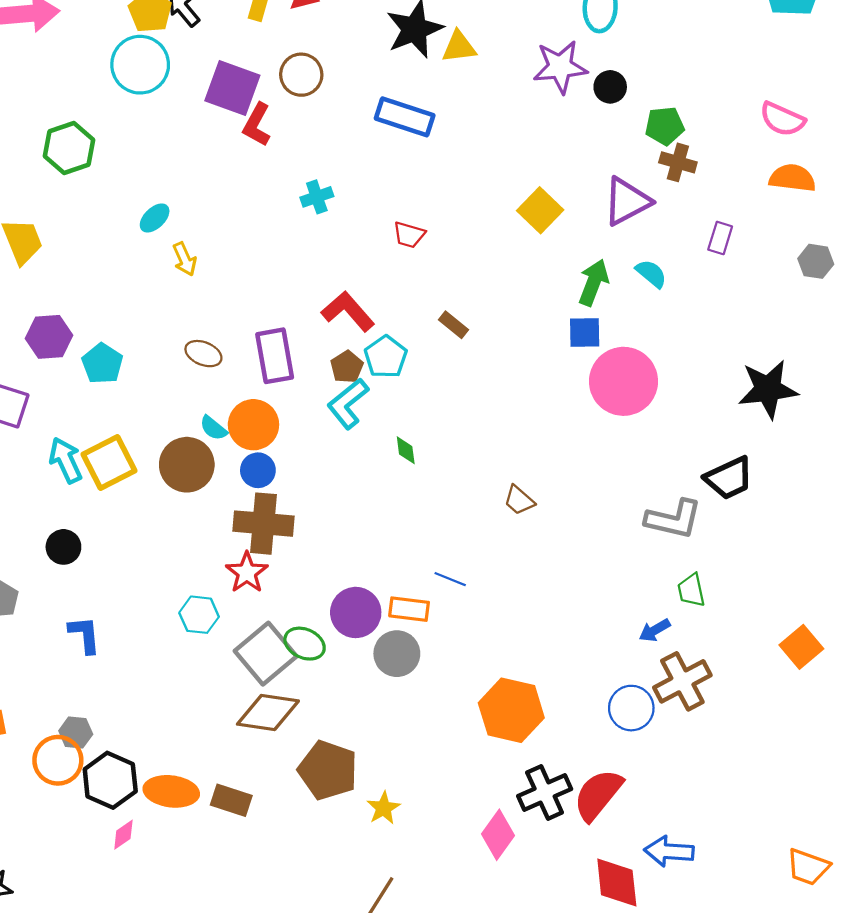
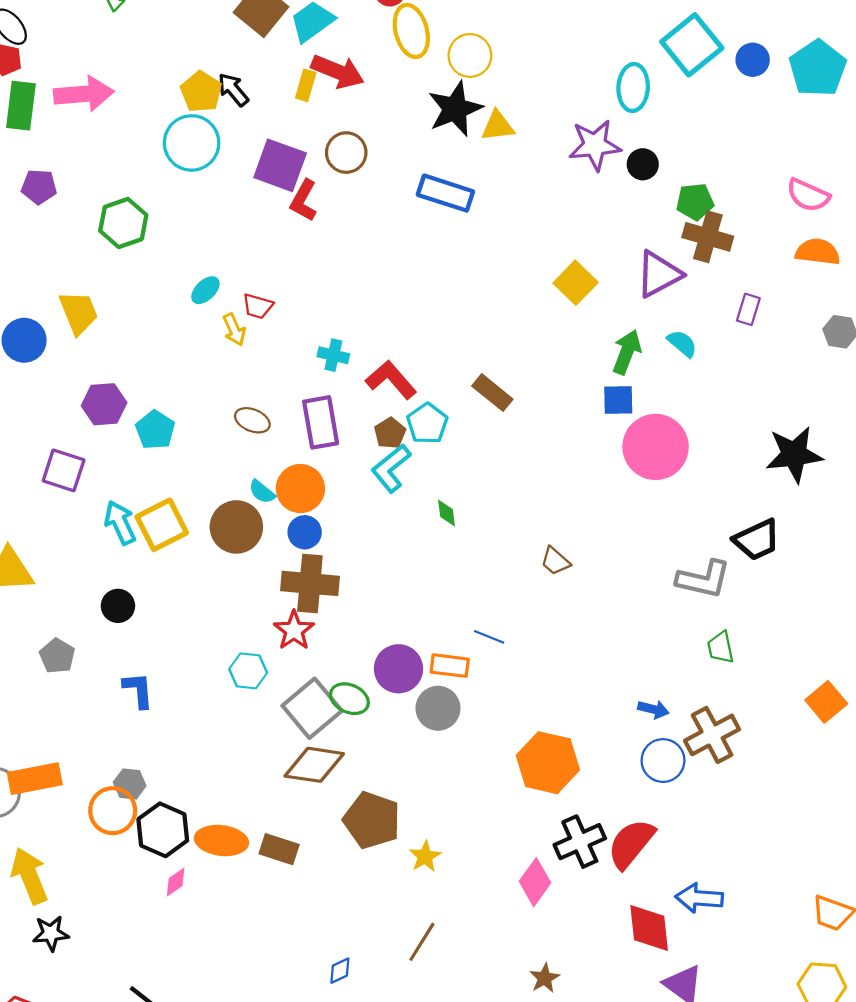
brown cross: (678, 162) -> (708, 237), size x1.4
cyan cross: (317, 197) -> (333, 355), moved, turned 32
red trapezoid: (409, 235) -> (258, 306), moved
brown rectangle: (453, 325) -> (492, 393), size x1.4
blue arrow: (655, 630) -> (653, 709), moved, turned -136

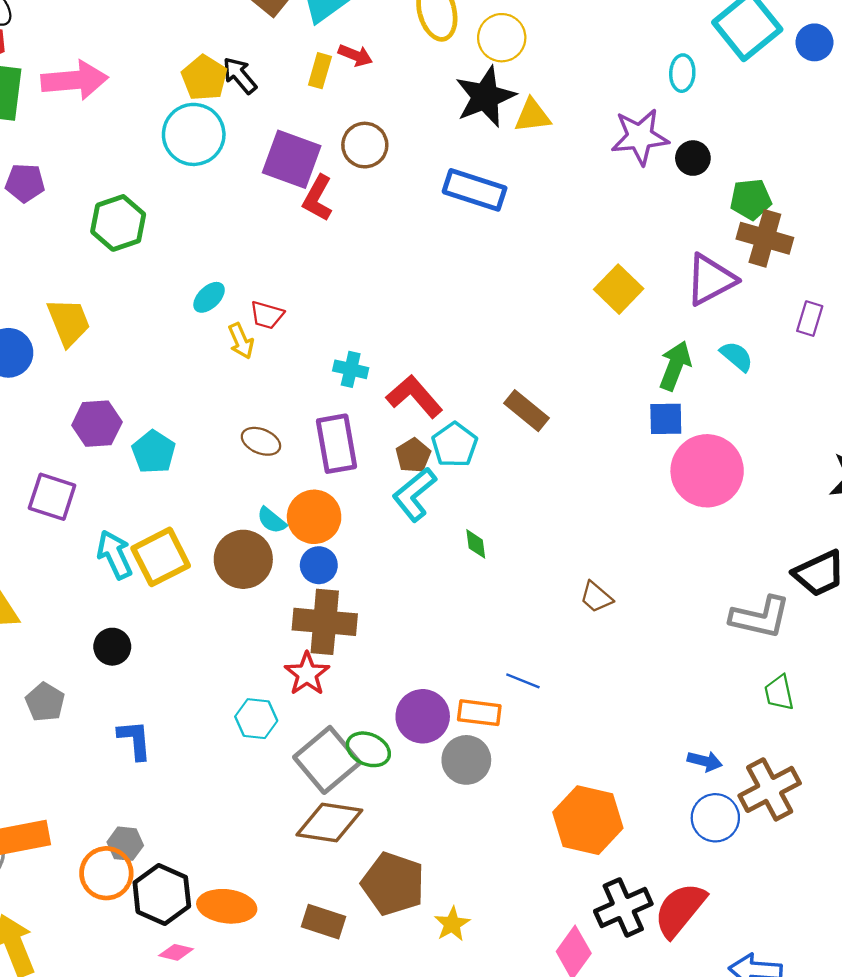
red arrow: (338, 71) -> (355, 55), size x0.6
cyan ellipse: (633, 87) -> (682, 73), size x0.7
brown rectangle: (279, 849) -> (324, 922), moved
pink diamond: (176, 882) -> (176, 952), turned 48

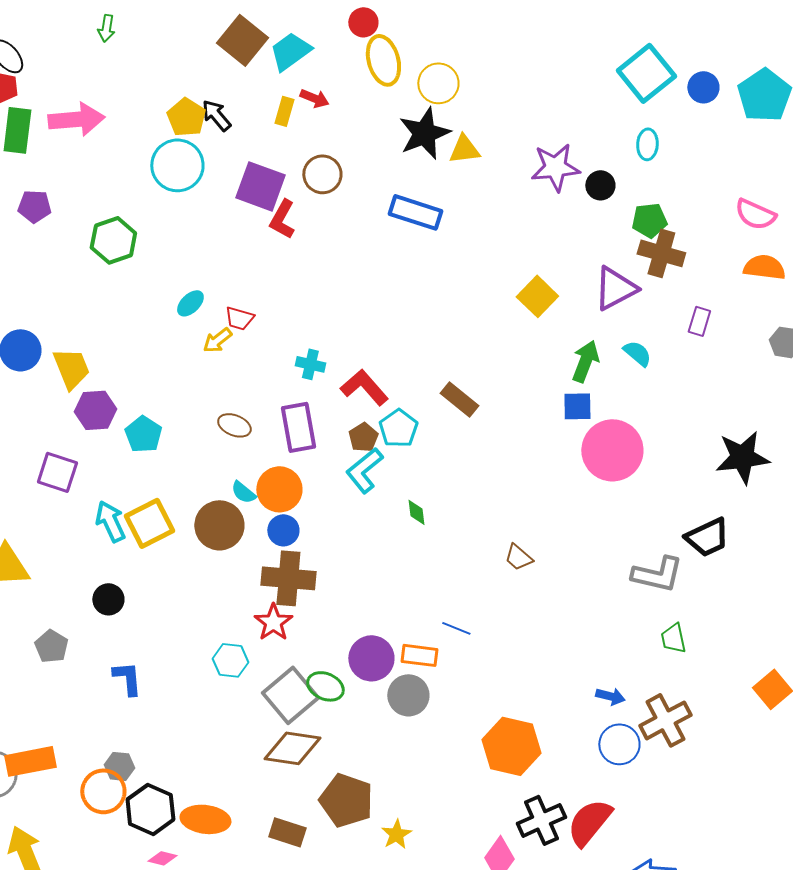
cyan ellipse: (682, 73) -> (647, 144), moved
yellow trapezoid: (69, 322) -> (71, 368), moved
yellow arrow: (241, 341) -> (217, 340), turned 76

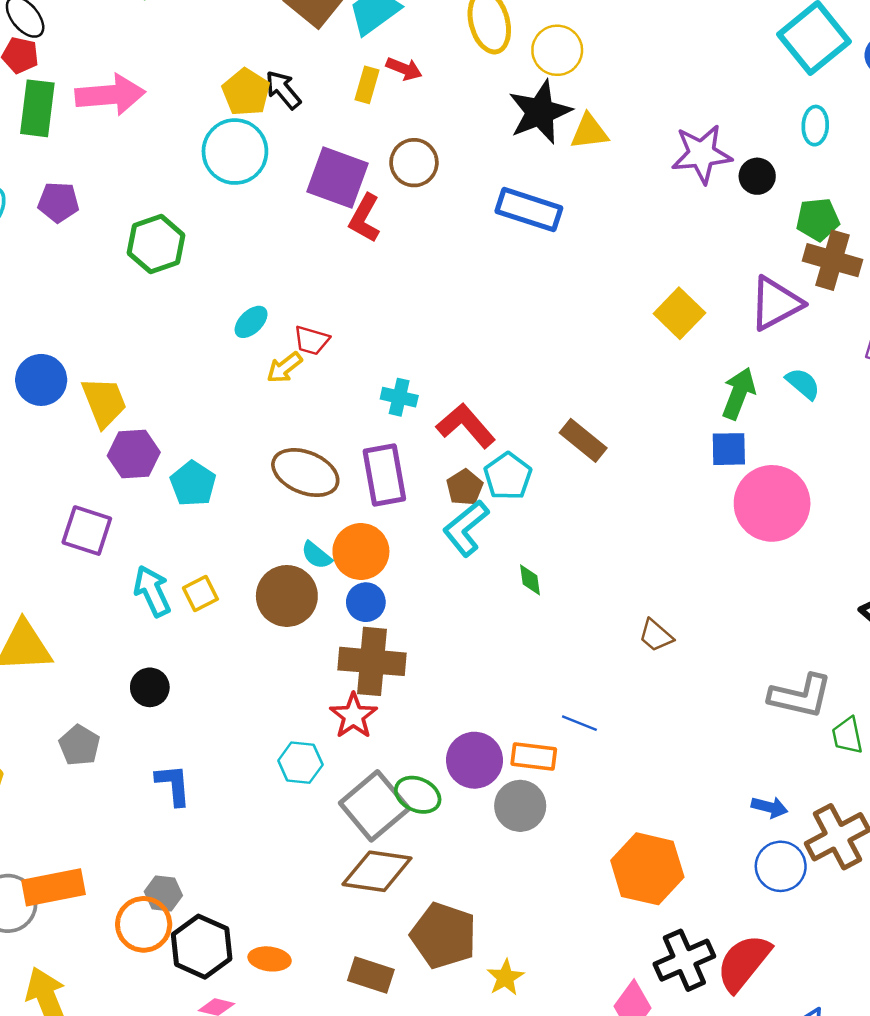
brown ellipse: (234, 425) -> (305, 473), size x1.6
yellow square: (149, 523) -> (200, 594), size x0.6
gray L-shape: (657, 574) -> (800, 696), moved
orange ellipse: (205, 819) -> (270, 959), size x0.7

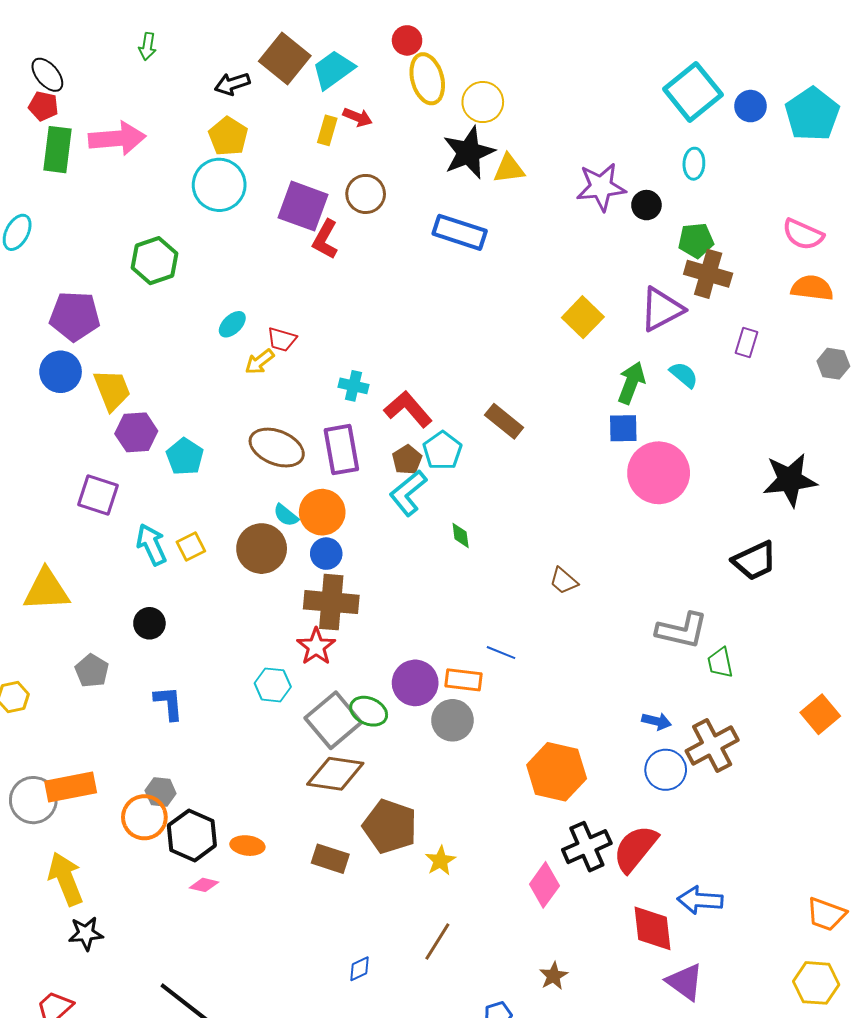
black arrow: (283, 90) -> (232, 84), moved, turned -68
purple pentagon: (58, 202) -> (75, 316), moved, size x1.5

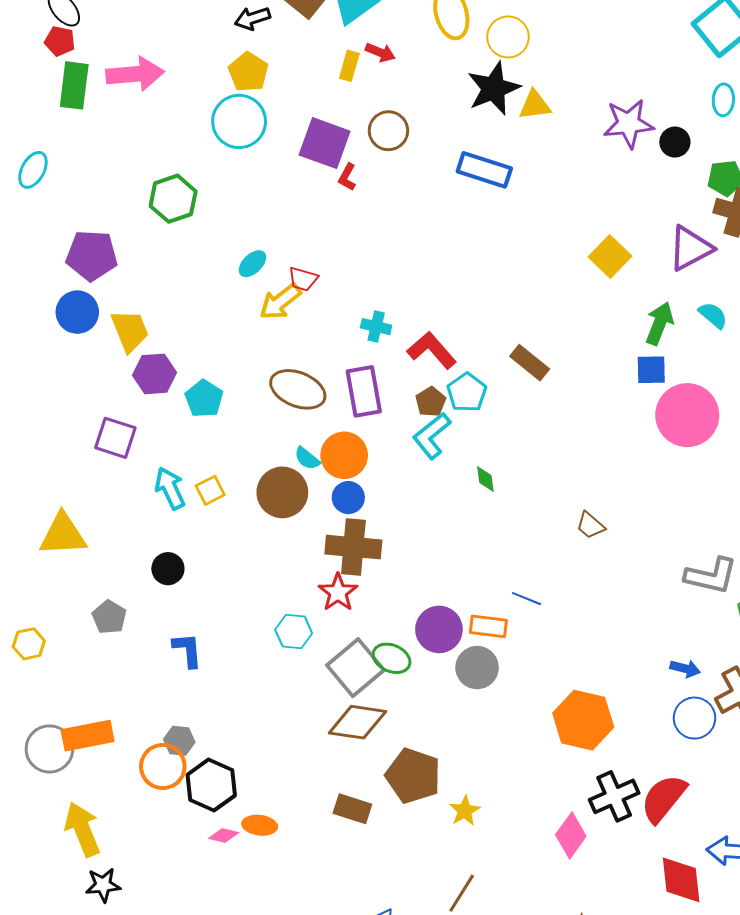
red L-shape: (325, 239) -> (347, 177), size x0.7
yellow arrow: (260, 362) -> (280, 302), size x1.4
orange ellipse: (247, 846) -> (260, 825), moved

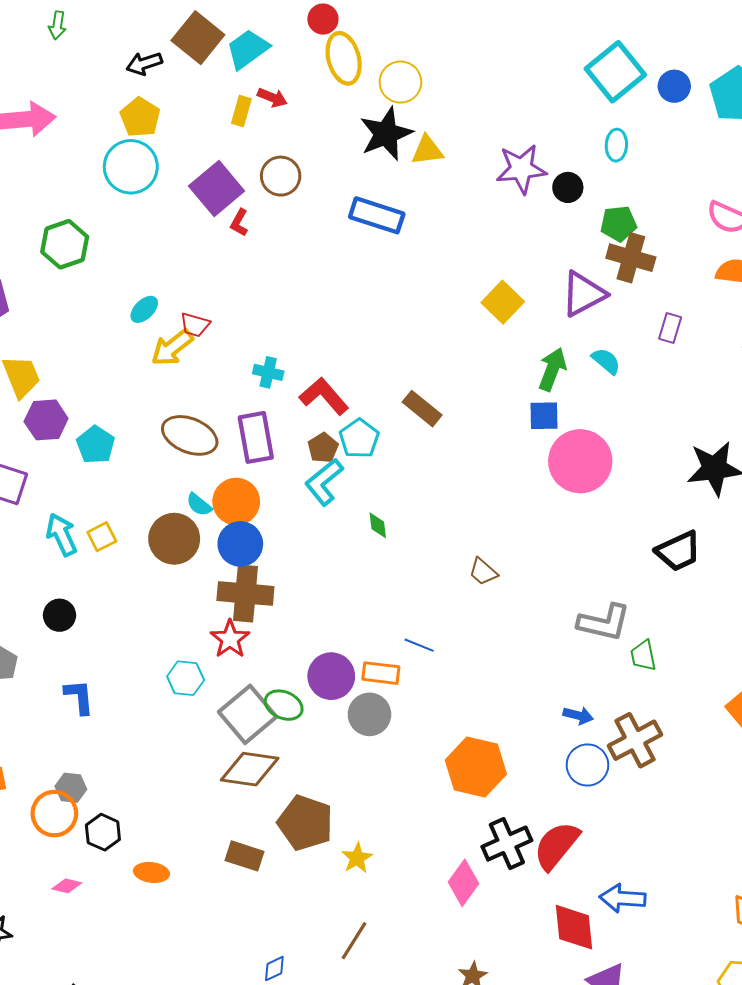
purple square: (325, 143) -> (217, 188), turned 30
blue circle: (348, 498) -> (240, 544), size x1.4
black hexagon: (211, 785) -> (103, 832), size x0.7
pink diamond: (224, 836) -> (67, 886), moved

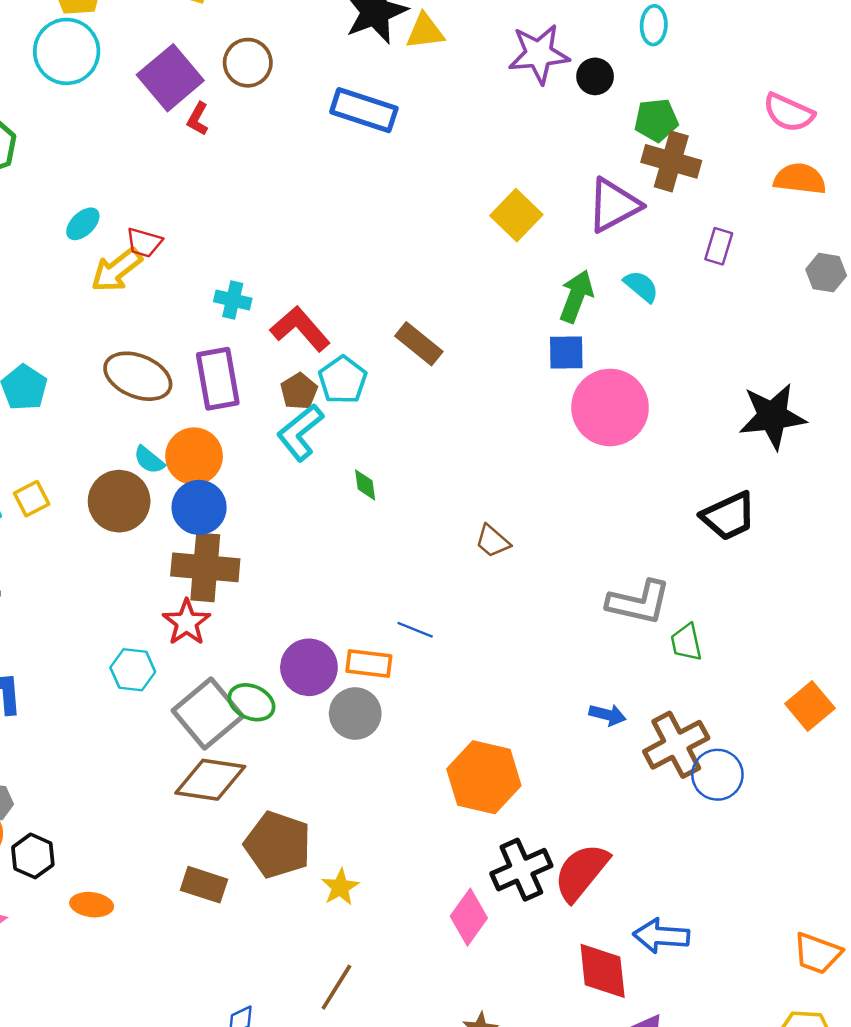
blue circle: (587, 765) -> (717, 775), moved

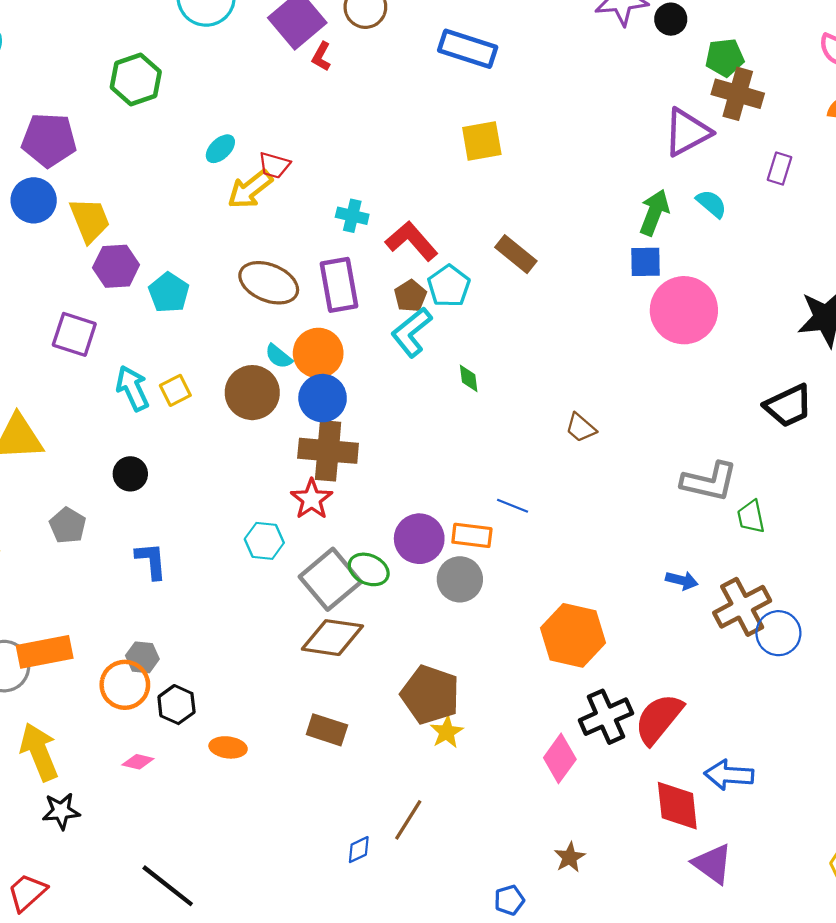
yellow square: (516, 215) -> (482, 141), moved, turned 36
brown pentagon: (278, 845) -> (430, 695), moved
brown line: (336, 987) -> (408, 820), moved

